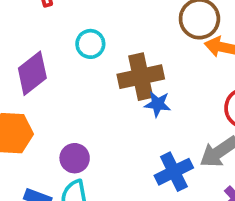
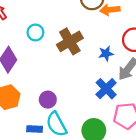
blue star: (158, 104) -> (106, 54), moved

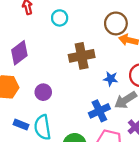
cyan circle: (35, 32) -> (60, 18), moved
purple circle: (48, 100) -> (43, 92), moved

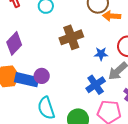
blue rectangle: (21, 125) -> (27, 80), moved, size x1.6

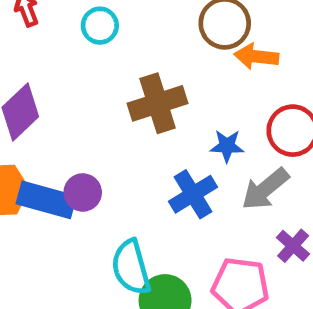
blue cross: (96, 85) -> (193, 194), moved
cyan semicircle: (46, 108) -> (131, 267), moved

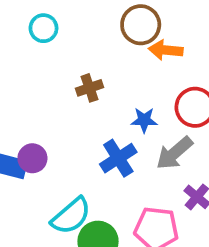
brown cross: (158, 103) -> (89, 88), size x0.6
cyan semicircle: (131, 267) -> (71, 216), turned -114

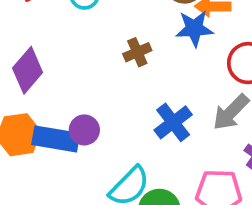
blue star: (144, 120) -> (194, 29), moved, size x1.4

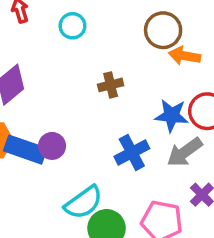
blue star: (194, 29) -> (172, 115), moved

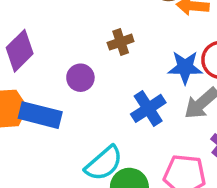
purple circle: (52, 146) -> (80, 78), moved

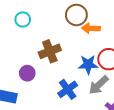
brown cross: (121, 42) -> (50, 51), size x1.5

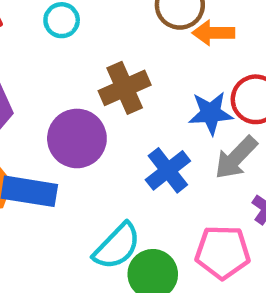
purple circle: (27, 73) -> (77, 138), size x1.6

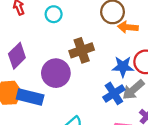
blue cross: (168, 170) -> (114, 93), moved

